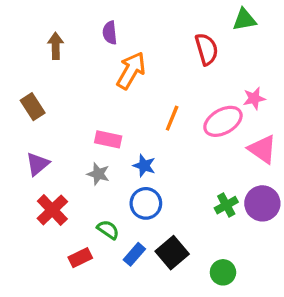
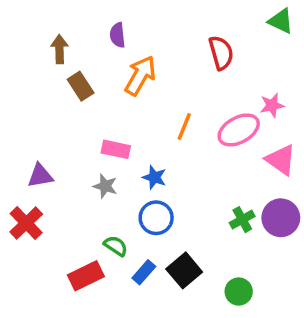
green triangle: (244, 20) -> (281, 21), moved, turned 35
brown rectangle: (33, 107) -> (81, 86), moved
purple triangle: (38, 164) -> (40, 176), turned 30
red cross: (52, 210) -> (26, 223), moved
red rectangle: (80, 258) -> (86, 276), size x1.4

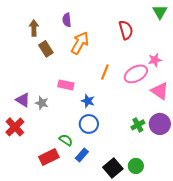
green triangle: (281, 21) -> (160, 12), turned 35
purple triangle: (40, 176) -> (23, 100), turned 42
gray star: (105, 186) -> (42, 103), moved
black square: (184, 270) -> (113, 168), moved

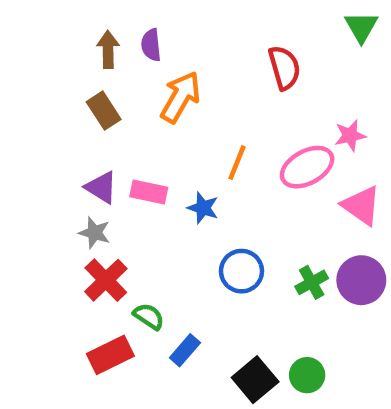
brown arrow: (34, 28) -> (108, 50), moved
purple triangle: (23, 100) -> (101, 187), moved
blue star: (88, 101) -> (203, 208), moved
blue circle: (89, 124) -> (241, 271), moved
red cross: (15, 127) -> (106, 280), moved

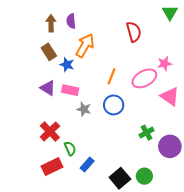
blue star: (203, 208) -> (67, 65), moved
gray star: (95, 233) -> (84, 109), moved
blue circle: (241, 271) -> (114, 105), moved
purple circle: (361, 280) -> (170, 146), moved
green semicircle: (149, 316) -> (70, 149), turned 32

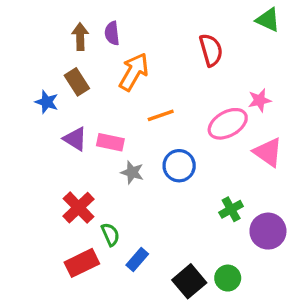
green triangle: (170, 13) -> (268, 20), turned -35
blue star: (67, 65) -> (47, 102), moved
orange line: (111, 76) -> (161, 115), moved, turned 49

